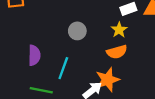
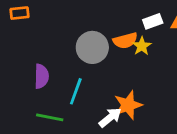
gray circle: (77, 31) -> (92, 47), size x1.5
orange semicircle: (117, 52) -> (125, 41), moved

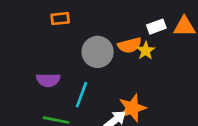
orange rectangle: (20, 13) -> (60, 19), moved
purple semicircle: (41, 76) -> (48, 80), turned 90

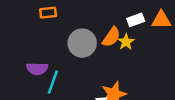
orange semicircle: (130, 45) -> (111, 37), turned -40
cyan line: (82, 95) -> (53, 82), moved

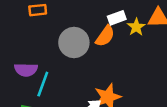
white rectangle: (136, 20) -> (117, 18), moved
yellow star: (126, 42) -> (136, 27), moved

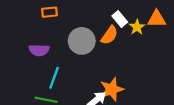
white rectangle: (117, 18) -> (120, 19), turned 70
purple semicircle: (26, 70) -> (39, 50), moved

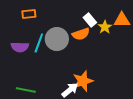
orange semicircle: (109, 35) -> (81, 34), turned 36
cyan line: (54, 78) -> (39, 43), moved

